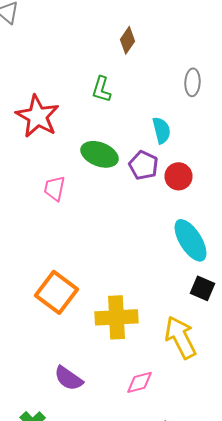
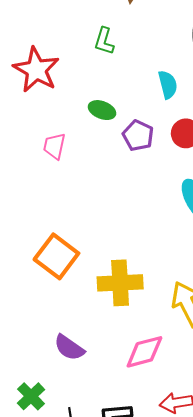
green ellipse: (100, 154) -> (102, 110), size x0.7
purple pentagon: (144, 165) -> (138, 136), moved
pink diamond: (140, 382) -> (144, 352), size x1.4

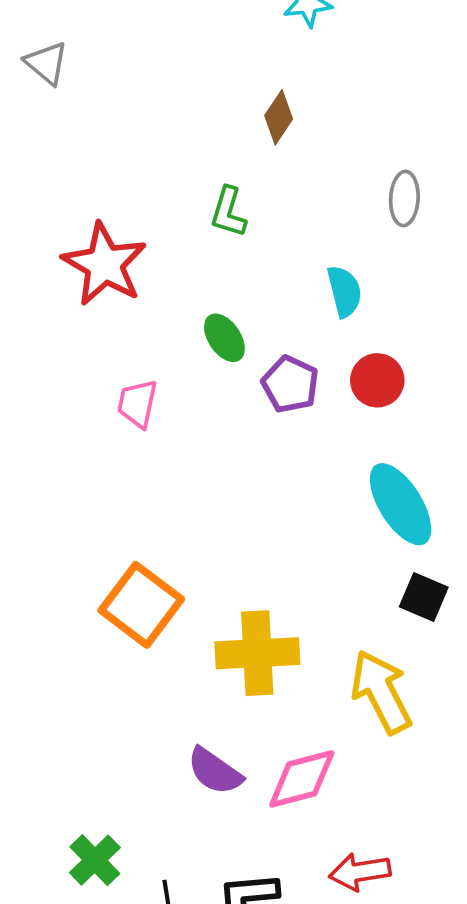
green ellipse: (102, 110) -> (224, 338), turned 35
purple semicircle: (69, 348) -> (215, 771), moved

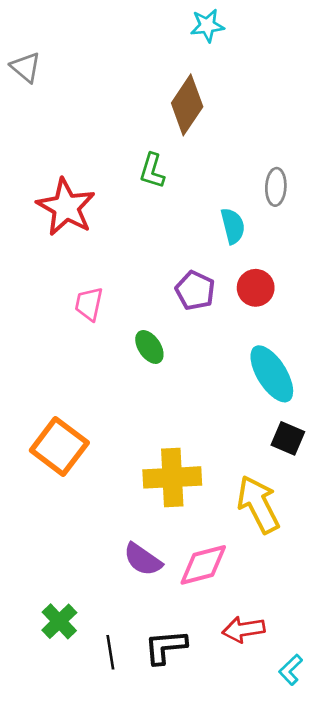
brown diamond: (279, 117) -> (187, 105), size x1.6
gray ellipse: (404, 198) -> (276, 187), moved
green ellipse: (224, 338) -> (149, 347), moved
orange square: (141, 605) -> (59, 447), moved

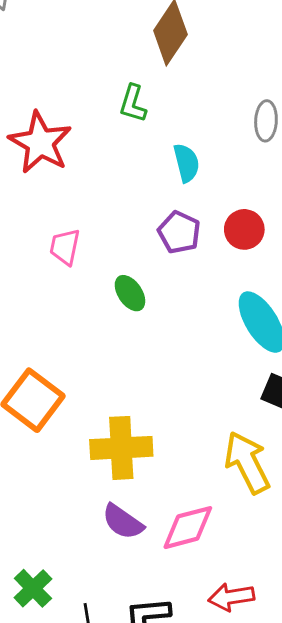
cyan semicircle: (233, 226) -> (186, 163), moved
yellow cross: (172, 477) -> (121, 448), moved

